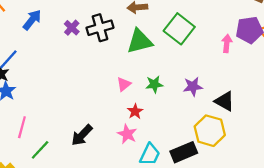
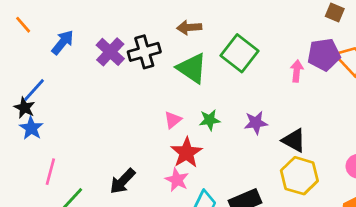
purple cross: (72, 28) -> (110, 52), size x1.5
green triangle: (140, 41) -> (192, 68), turned 48
red star: (135, 111) -> (186, 153), size x1.6
yellow hexagon: (210, 131) -> (299, 176), moved

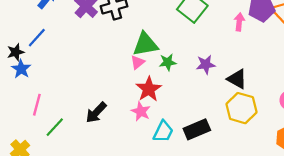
green triangle: (192, 68) -> (145, 44), moved, turned -44
blue line: (34, 90) -> (37, 38), moved
black star: (24, 108) -> (16, 52), turned 30

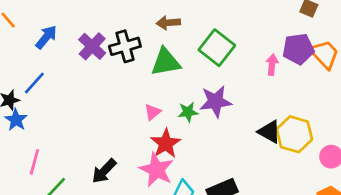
green triangle: (145, 44) -> (166, 62), moved
purple star: (206, 64) -> (216, 101), moved, size x1.4
yellow hexagon: (242, 108) -> (294, 134), moved
pink star: (141, 111) -> (156, 170), size x1.5

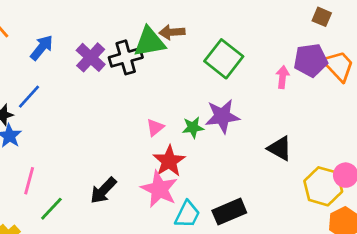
green triangle: (166, 62) -> (150, 42), moved
yellow hexagon: (294, 134) -> (323, 186), moved

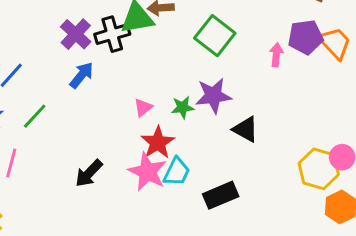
blue arrow: (42, 48) -> (82, 75), moved
black triangle: (280, 148) -> (246, 129), moved
green line: (51, 209) -> (35, 116), moved
cyan trapezoid: (187, 214) -> (177, 172), moved

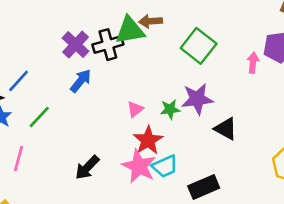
cyan trapezoid: (177, 172) -> (165, 166), turned 40

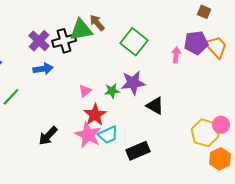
brown arrow: (151, 21) -> (97, 23), turned 54
blue arrow: (81, 81) -> (43, 69), turned 42

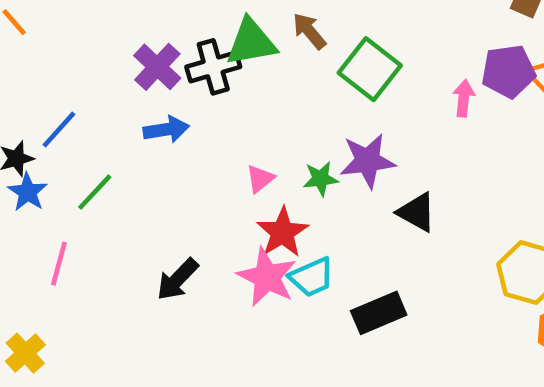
brown arrow: (97, 23) -> (309, 31), moved

